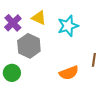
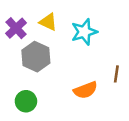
green circle: (12, 73) -> (26, 101), moved

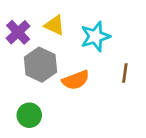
brown line: (116, 74) -> (125, 73), moved
orange semicircle: (85, 90) -> (76, 80), moved

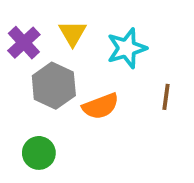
yellow triangle: (55, 25) -> (73, 33), turned 35

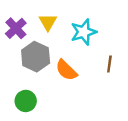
orange semicircle: (101, 106) -> (66, 70), turned 65

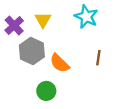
cyan star: (84, 32) -> (86, 17), moved, turned -30
green circle: (26, 101) -> (46, 91), moved

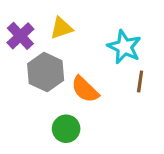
cyan star: (86, 17) -> (124, 47), moved
yellow triangle: (43, 20) -> (61, 28), turned 42

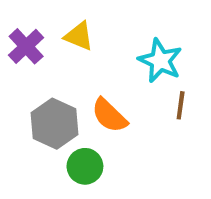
yellow triangle: (61, 28) -> (79, 36), turned 40
gray hexagon: (46, 72) -> (54, 124), moved

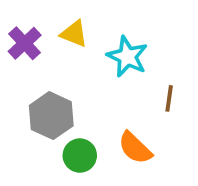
cyan star: (160, 61) -> (127, 57), moved
orange semicircle: (109, 115) -> (135, 148), moved

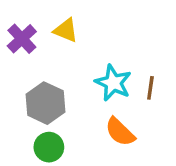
cyan star: (127, 57) -> (113, 83), moved
green circle: (80, 156) -> (49, 147), moved

